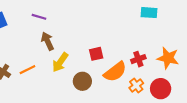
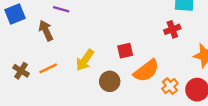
brown arrow: (48, 41) -> (46, 31), moved
red cross: (138, 59) -> (172, 29), moved

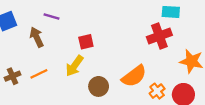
red cross: (172, 29) -> (159, 36), size x1.5
red square: (125, 51) -> (86, 42), moved
brown cross: (21, 71) -> (13, 76), turned 35

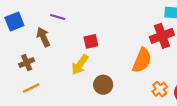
orange line: (39, 74) -> (31, 88), moved
brown cross: (13, 76) -> (27, 63), moved
orange semicircle: (134, 76) -> (142, 60), moved, turned -30

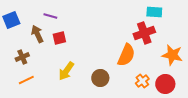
red square: (91, 41) -> (59, 38), moved
yellow arrow: (80, 65) -> (66, 71), moved
brown circle: (103, 85) -> (100, 78), moved

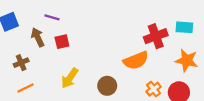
cyan rectangle: (154, 12) -> (184, 27), moved
orange semicircle: (126, 55) -> (136, 60), turned 45

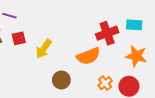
yellow arrow: (70, 78) -> (44, 49), moved

